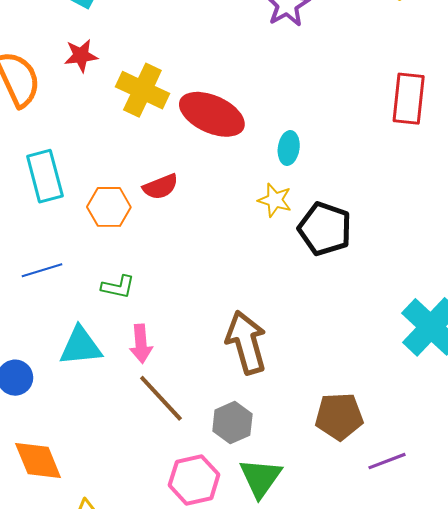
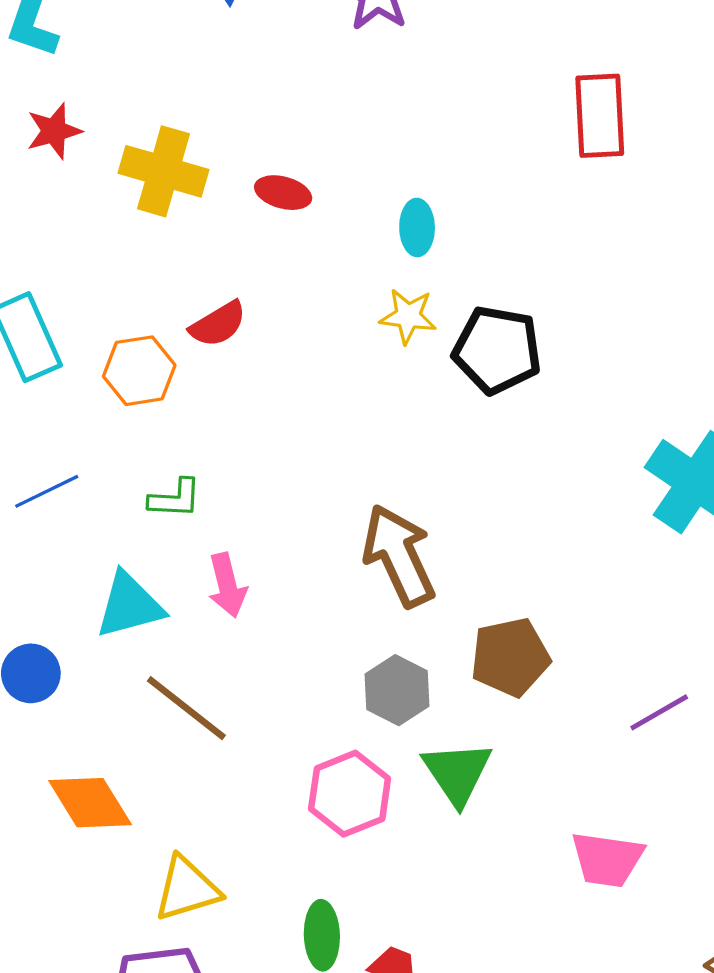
red ellipse: (212, 114) -> (283, 193), size x0.5
brown line: (161, 398) -> (186, 708), moved
brown pentagon: (339, 416) -> (510, 657), moved

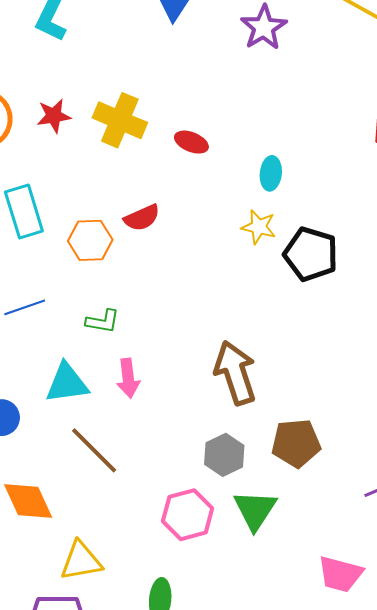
red star: (54, 131) -> (54, 116), moved

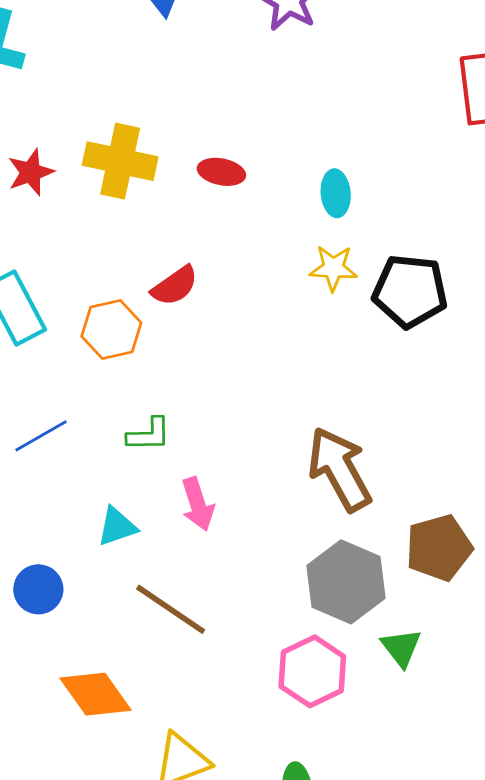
cyan triangle: (67, 383) -> (117, 527), size x0.7
gray hexagon: (224, 455) -> (346, 582), size x1.4
green triangle: (255, 510) -> (401, 648), size x0.7

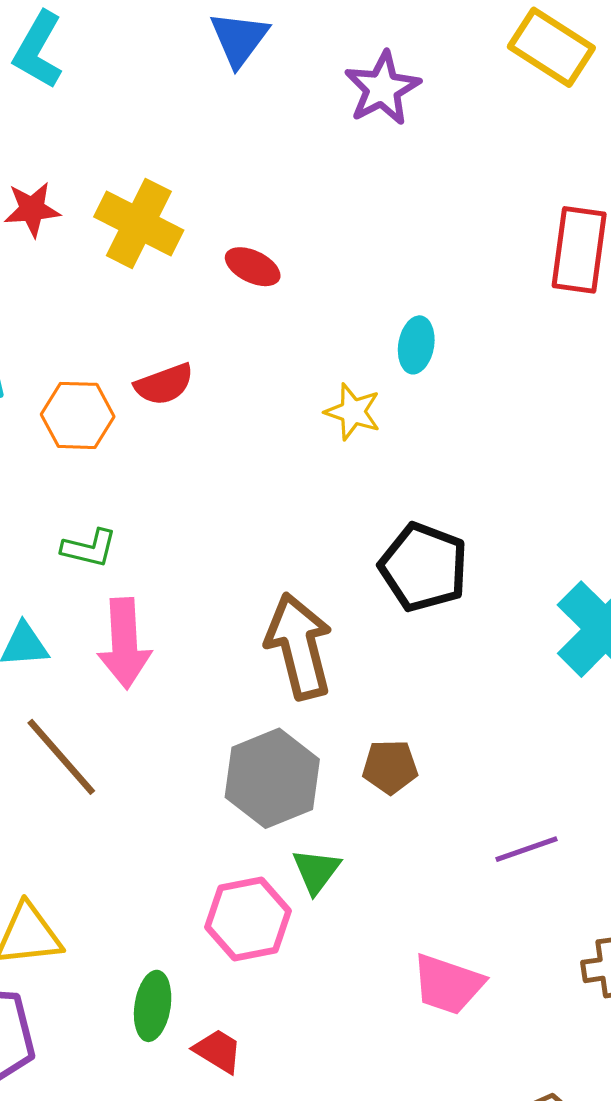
cyan ellipse: (336, 193) -> (416, 345), moved
black pentagon: (410, 291) -> (424, 567), moved
pink arrow: (198, 504) -> (124, 643), size x1.4
brown pentagon: (439, 548) -> (390, 767), size x0.7
pink hexagon: (312, 671) -> (248, 919), moved

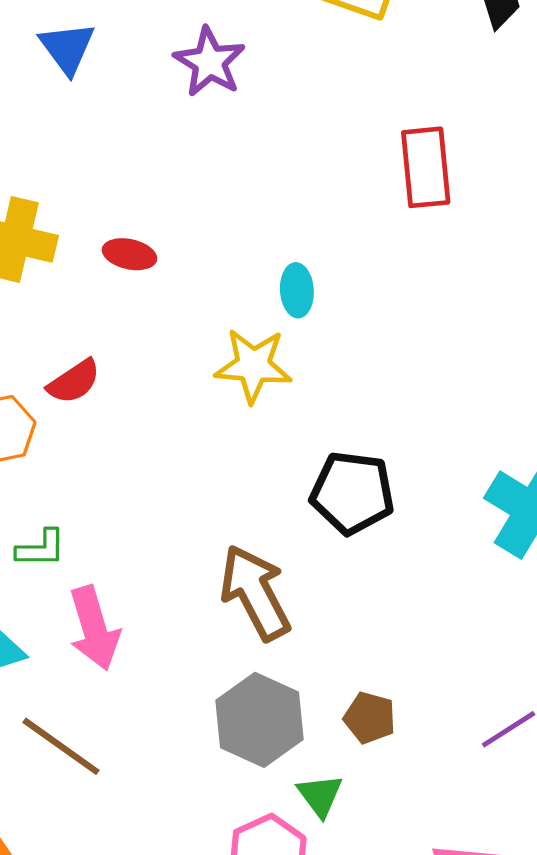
yellow star: (353, 412) -> (253, 366), size x1.4
brown pentagon: (390, 767) -> (370, 718), moved, turned 30

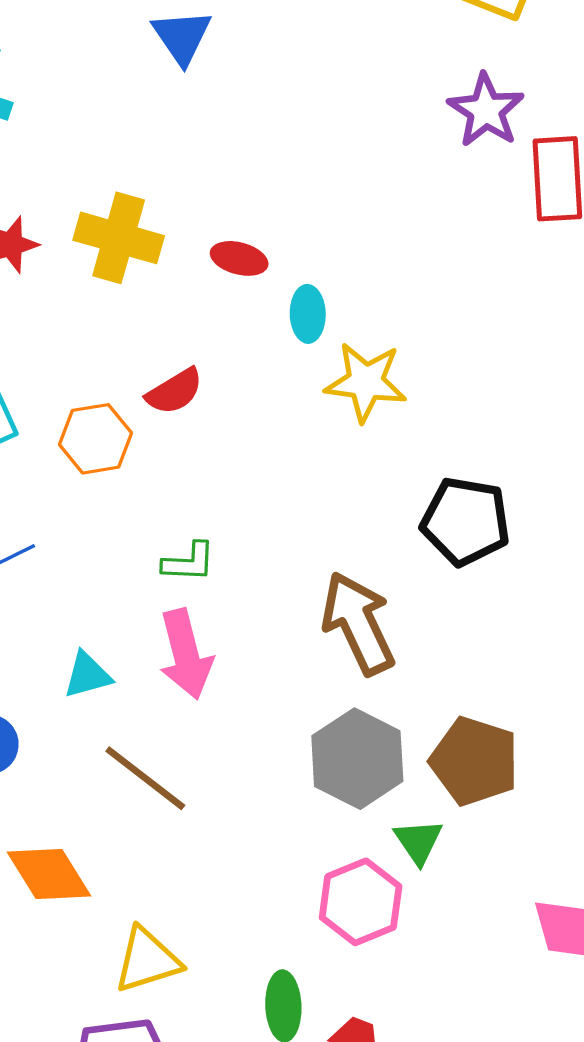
purple star: (210, 62) -> (486, 110), moved
cyan ellipse: (297, 290) -> (308, 314), moved
green L-shape: (41, 549) -> (189, 562), moved
brown pentagon: (370, 718) -> (474, 761), size x1.6

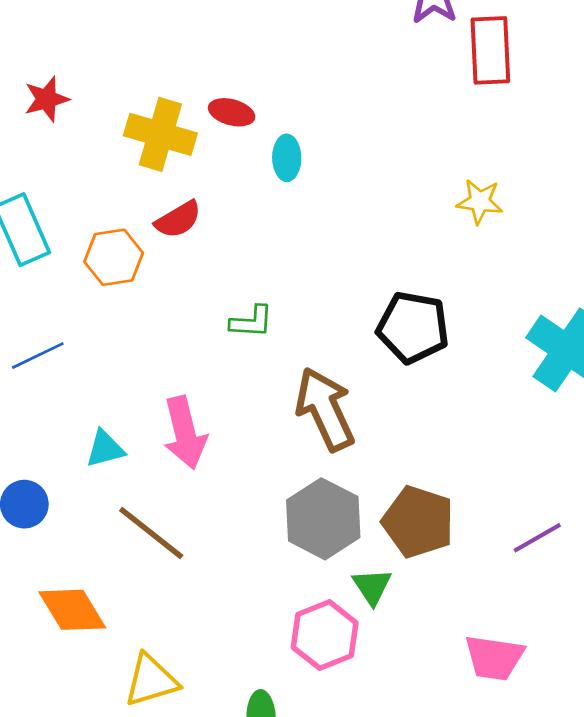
yellow cross: (119, 238) -> (160, 134), moved
yellow star: (366, 382) -> (480, 201), moved, size x0.7
green L-shape: (189, 562) -> (252, 322), moved

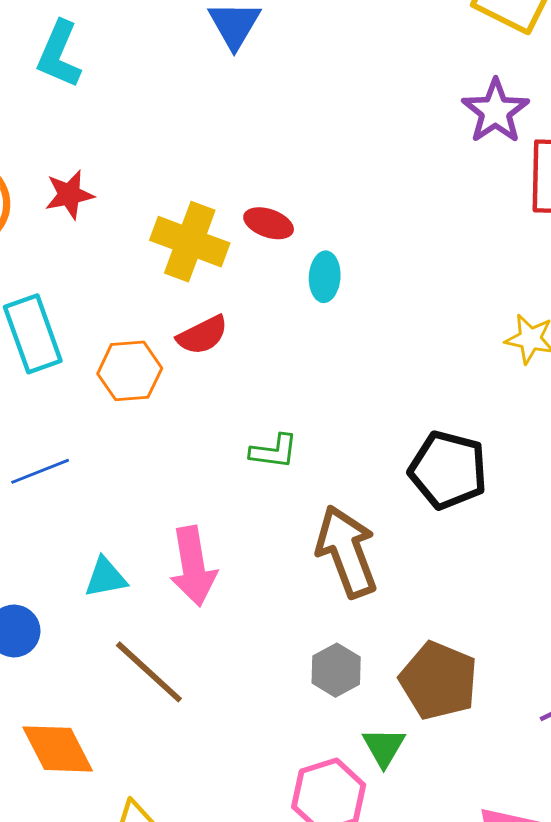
gray hexagon: (323, 519) -> (336, 670), size x0.6

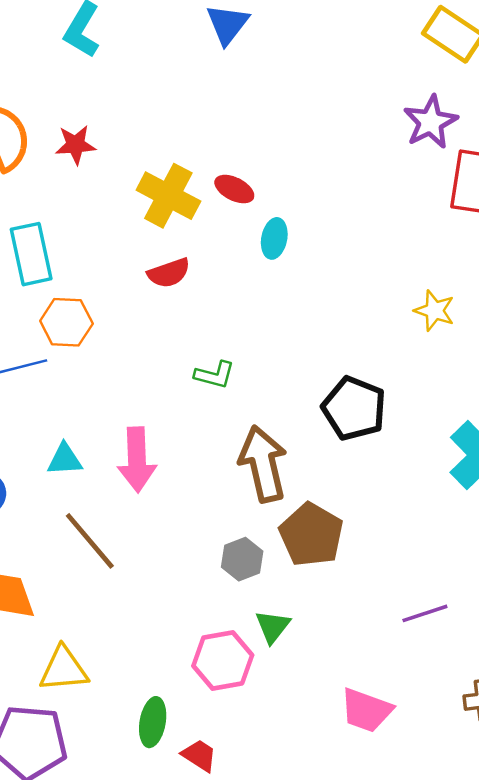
orange hexagon: (130, 371) -> (66, 322), moved
brown pentagon: (439, 681) -> (311, 535), moved

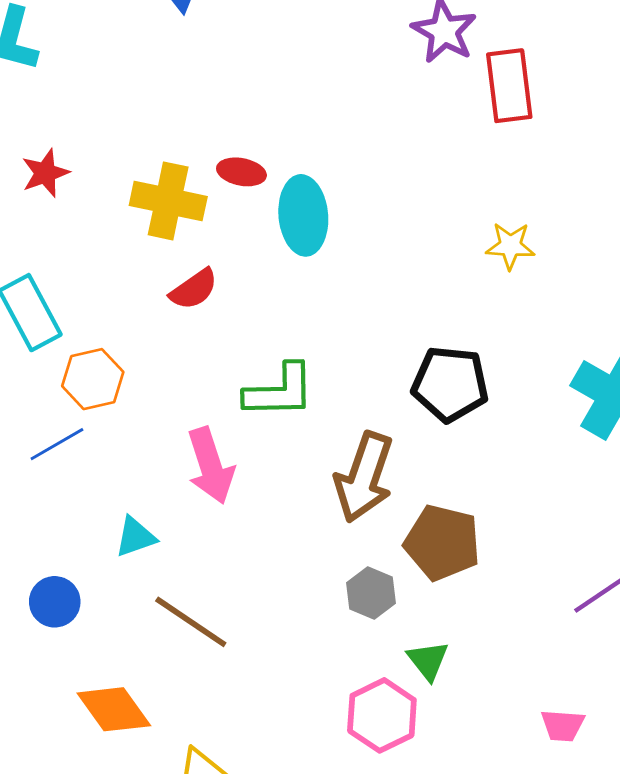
cyan ellipse: (274, 238) -> (303, 215), size x1.6
green L-shape: (215, 375) -> (279, 391), size x1.6
pink arrow: (137, 460) -> (211, 466), moved
brown arrow: (263, 464) -> (364, 477), turned -132
pink trapezoid: (366, 710) -> (563, 725), size x0.7

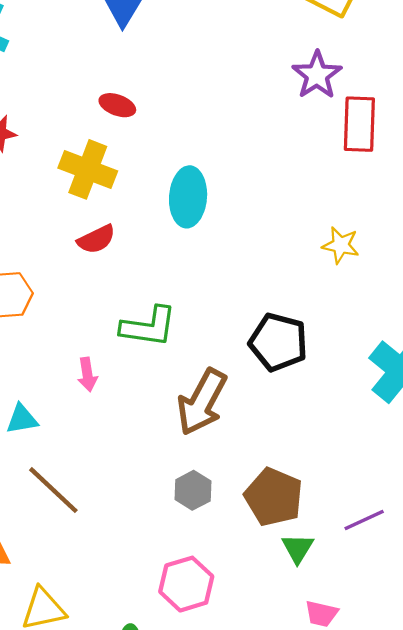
red ellipse: (241, 172) -> (117, 105), moved
pink arrow: (211, 466) -> (87, 374), size x0.6
brown pentagon: (442, 543) -> (274, 497), moved
green triangle: (428, 660) -> (298, 548), moved

